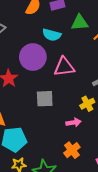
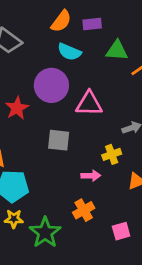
cyan semicircle: (52, 35) -> (69, 52), moved

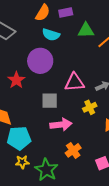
pink triangle: (89, 104) -> (74, 82), moved
pink arrow: (91, 176) -> (61, 125), moved, size x1.5

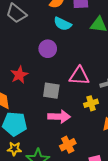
purple circle: (40, 61) -> (48, 49), size x0.7
red star: (16, 80) -> (19, 75), moved

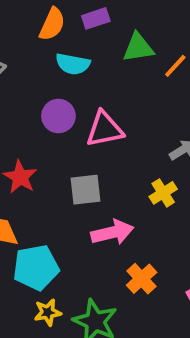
pink triangle: (79, 76) -> (105, 129), moved

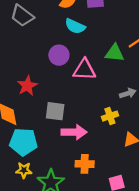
green triangle: (138, 48) -> (115, 53), moved
gray square: (86, 190) -> (55, 111), moved
orange cross: (142, 279) -> (85, 164), turned 30

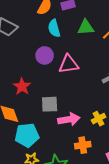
cyan semicircle: (75, 26) -> (54, 28), turned 60
green triangle: (115, 53) -> (86, 27), moved
yellow cross: (110, 116) -> (99, 119), moved

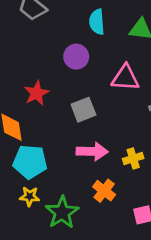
pink triangle: (69, 64) -> (125, 78), moved
gray square: (50, 104) -> (83, 110), moved, turned -30
orange cross: (83, 145) -> (104, 191), turned 35

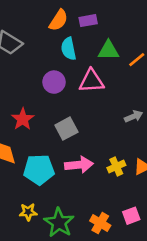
pink triangle: (125, 78) -> (91, 81), moved
cyan pentagon: (30, 162) -> (39, 170), moved
orange cross: (104, 191) -> (100, 223), moved

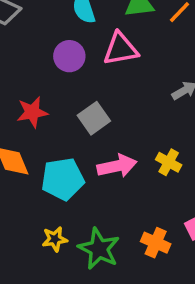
red star: (23, 119) -> (32, 112), turned 30
yellow cross: (116, 166) -> (169, 162), turned -30

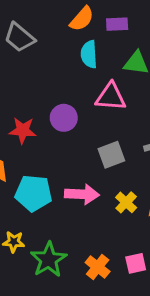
purple circle: (69, 56) -> (64, 118), moved
gray square: (94, 118) -> (111, 155), moved

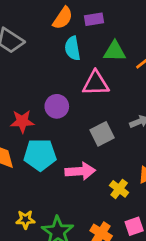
cyan pentagon: (34, 193) -> (40, 155), moved
yellow cross: (126, 202) -> (119, 189), moved

